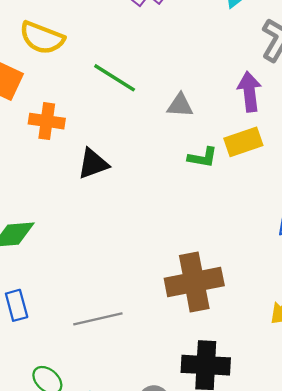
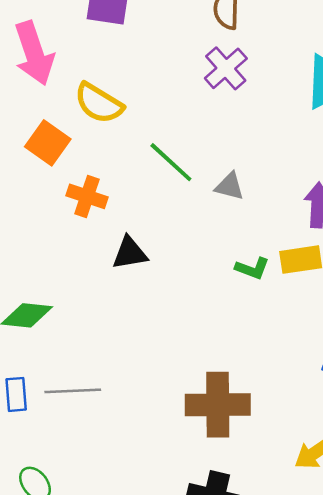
gray triangle: (180, 105) -> (230, 186), moved
gray line: (98, 319) -> (73, 391), moved

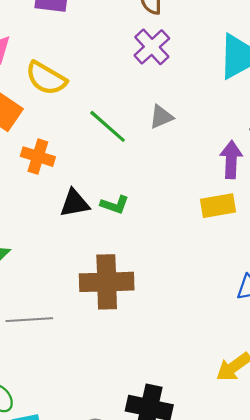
gray triangle: (230, 186) -> (161, 117), moved, turned -36
green L-shape: (252, 268) -> (115, 205), moved
brown cross: (218, 405) -> (107, 282), moved

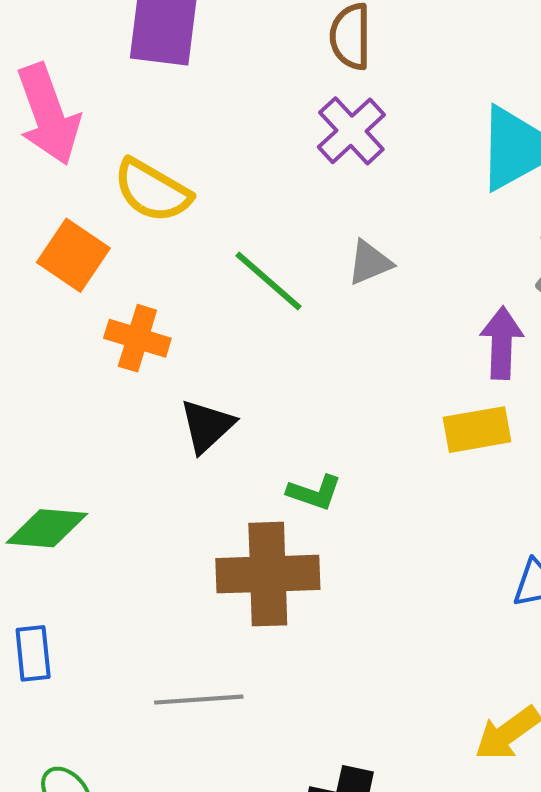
black triangle: (75, 203) -> (207, 426), turned -32
green L-shape: (115, 205) -> (314, 493), moved
gray line: (29, 320) -> (199, 700), moved

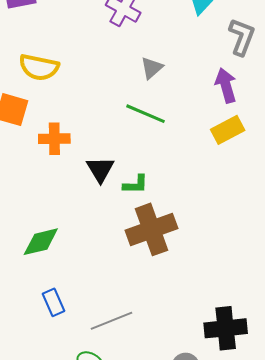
green line: (269, 281) -> (146, 114), moved
green L-shape: (314, 493) -> (136, 185), moved
gray line: (199, 700) -> (112, 321), moved

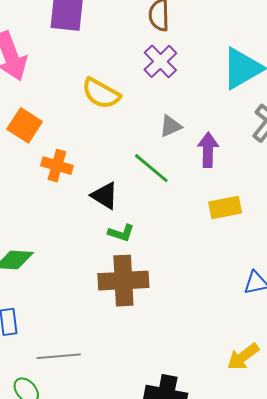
yellow semicircle: (39, 67) -> (101, 93), moved
purple arrow: (226, 85) -> (208, 150), moved
black triangle: (100, 169) -> (105, 196), moved, turned -44

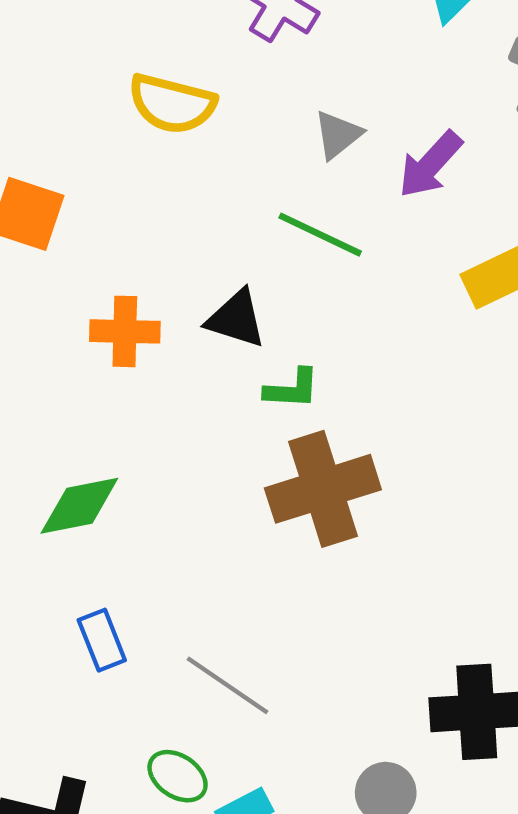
purple arrow: (208, 150) -> (430, 164), turned -124
orange cross: (57, 166) -> (125, 331), moved
gray line: (59, 356) -> (227, 685), turned 54

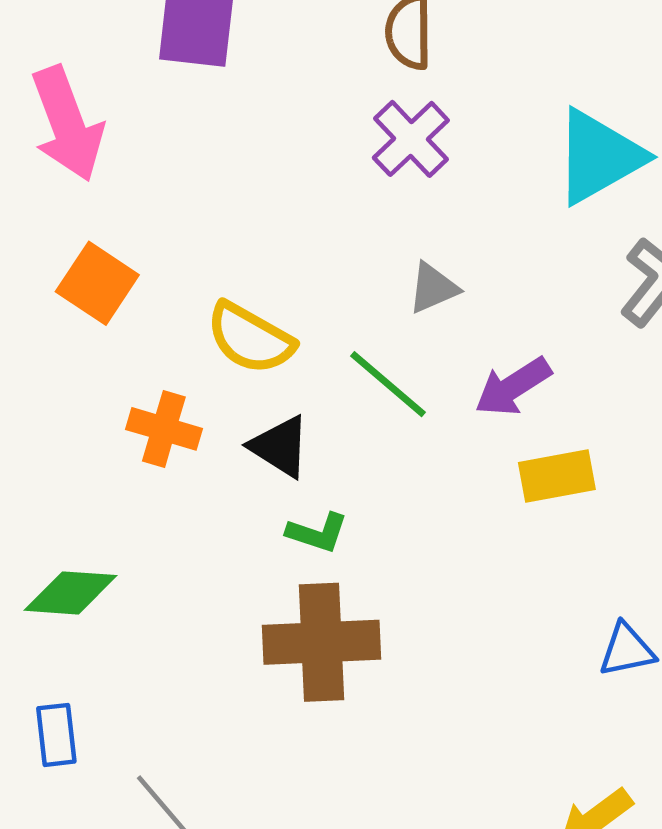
yellow semicircle: (172, 104) -> (250, 338), moved
purple arrow: (430, 164) -> (513, 387), moved

